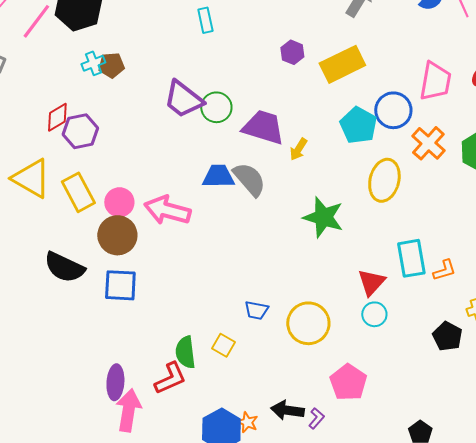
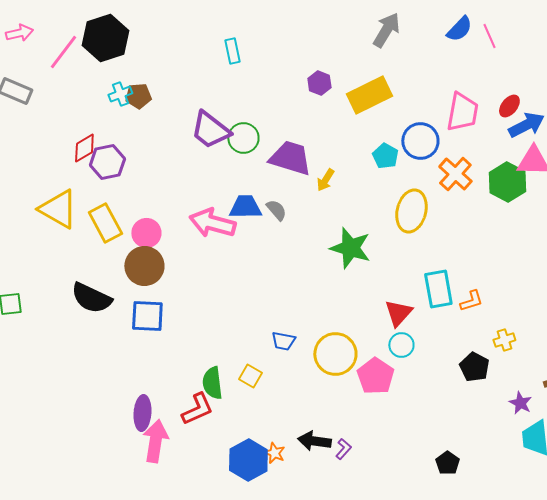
cyan pentagon: (358, 125) -> (385, 156), size x0.7
gray semicircle: (249, 179) -> (276, 210), size x0.6
pink arrow: (167, 210) -> (212, 223), moved
pink pentagon: (348, 382) -> (375, 376), moved

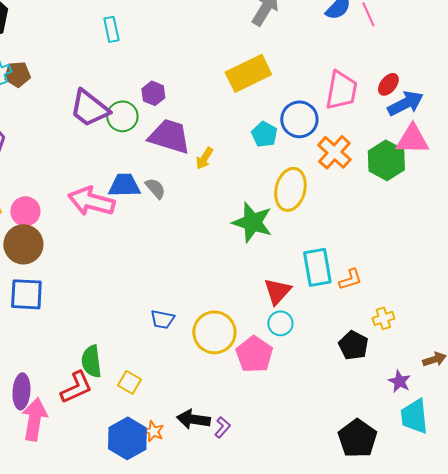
purple hexagon: (319, 83) -> (153, 93), moved
green star: (350, 248) -> (252, 222), moved
yellow square: (250, 376) -> (129, 382), moved
black pentagon: (447, 463) -> (357, 438), moved, size x1.6

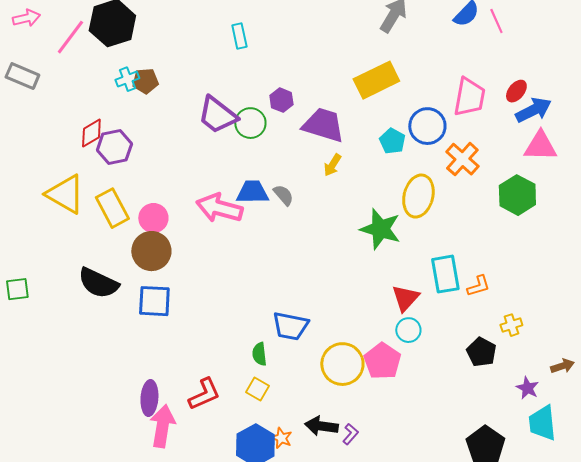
purple trapezoid: (169, 136) -> (323, 125), moved
green hexagon: (386, 160) -> (517, 195), moved
blue trapezoid: (162, 319) -> (290, 326), size x1.5
yellow circle: (214, 332) -> (342, 364), moved
green semicircle: (91, 361) -> (259, 354), moved, size x0.7

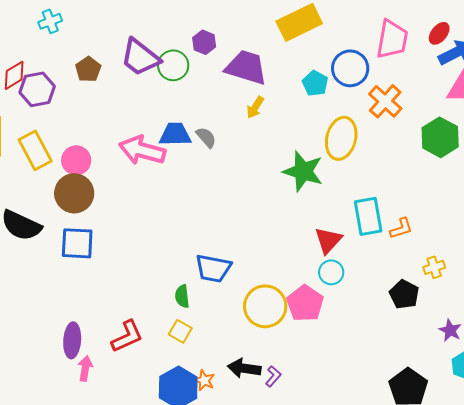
brown pentagon: (145, 81) -> (88, 69), moved, turned -30
pink arrow: (162, 426) -> (85, 368), size x0.6

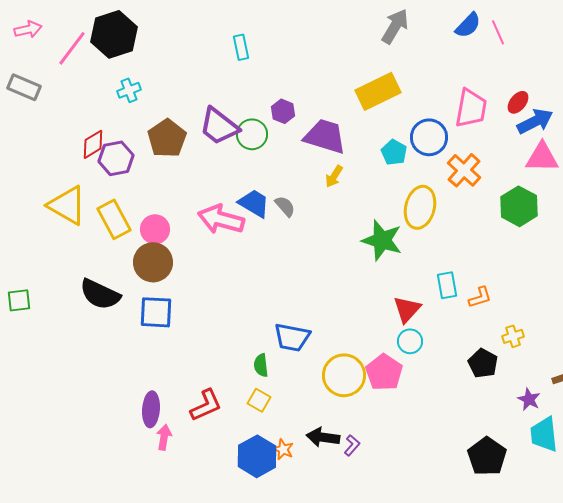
brown pentagon: (88, 69) -> (167, 138), size x1.5
blue trapezoid: (175, 134) -> (254, 203), turned 32
cyan rectangle: (368, 216) -> (447, 285), size x0.7

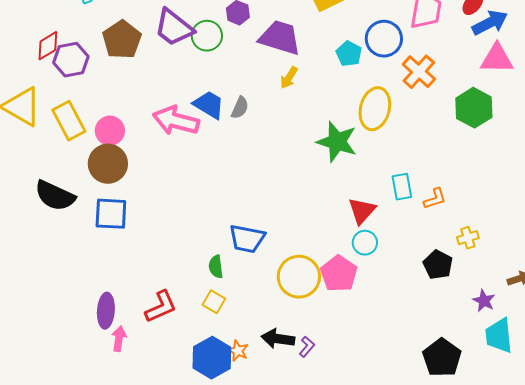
gray semicircle: (285, 206) -> (240, 108), turned 65

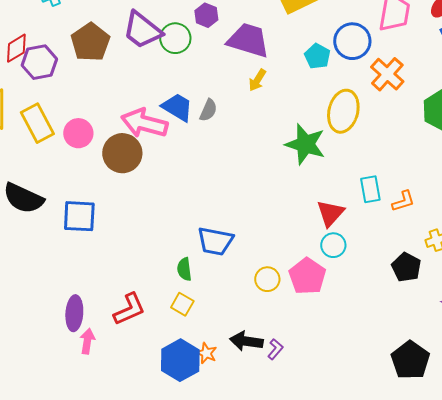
brown circle: (108, 164) -> (122, 153), moved
yellow circle: (299, 277) -> (267, 279), size x0.6

